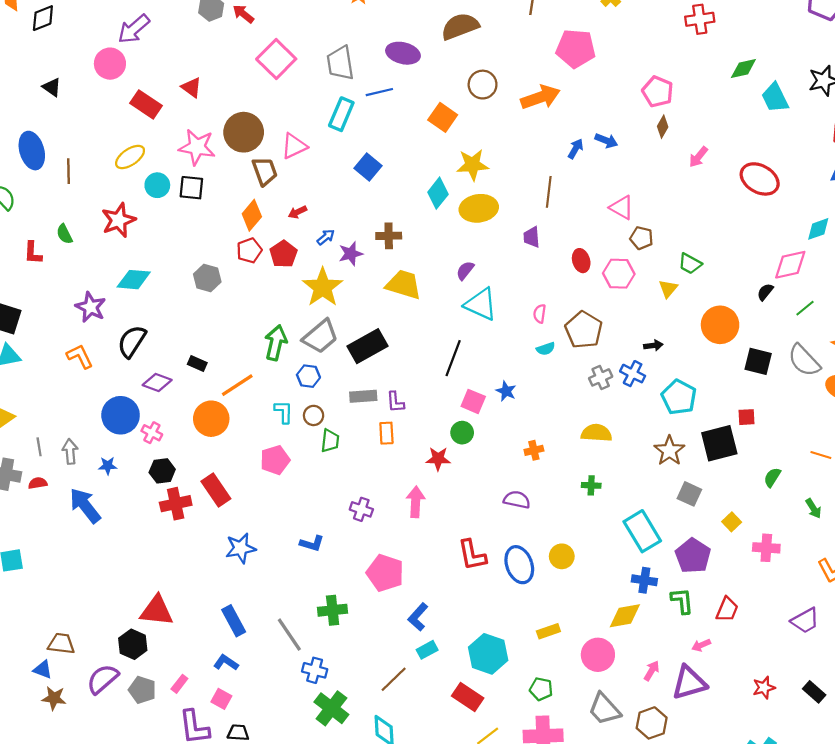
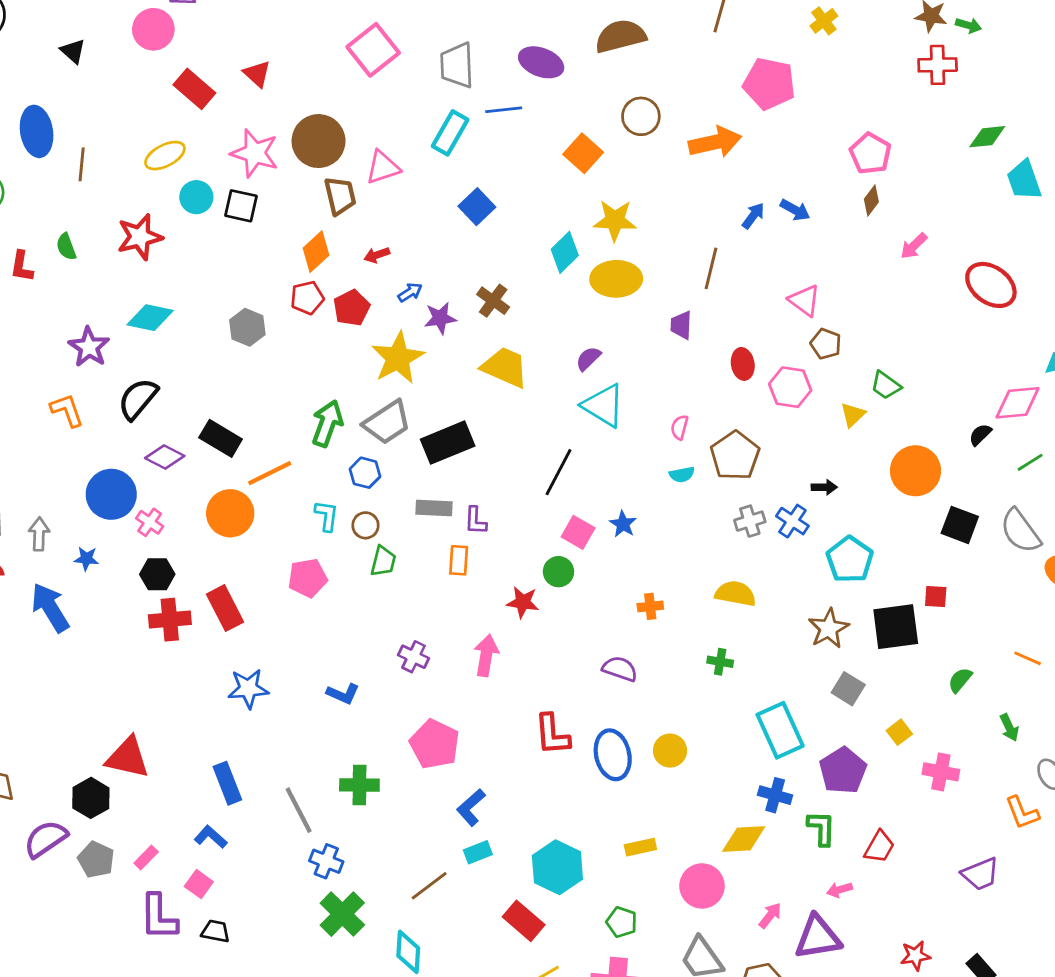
brown cross: (389, 236) -> (493, 301), turned 30
black rectangle: (197, 364) -> (221, 438), size x1.6

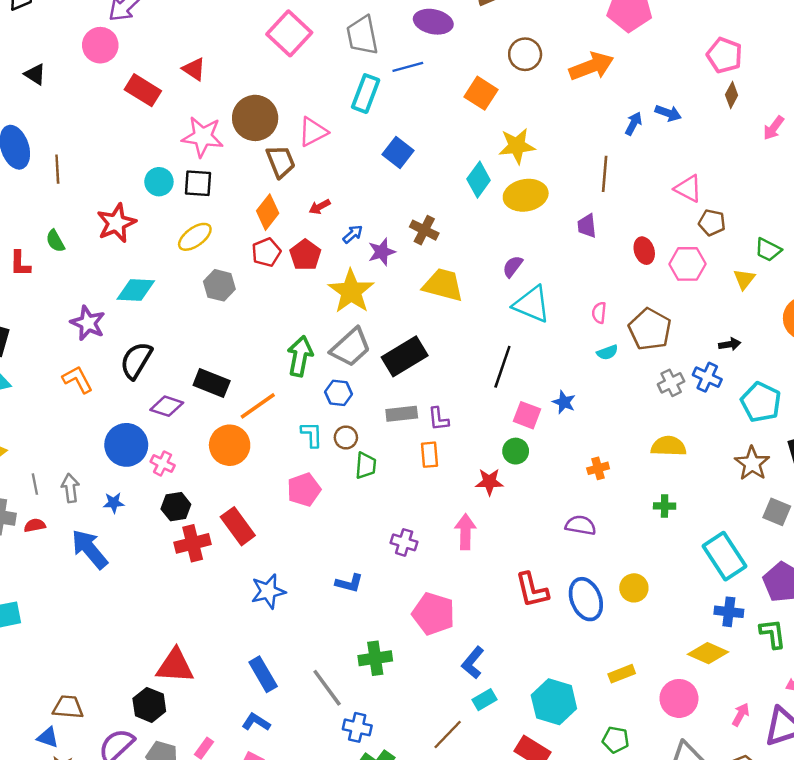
yellow ellipse: (165, 156) -> (195, 237), moved
yellow diamond: (744, 839) -> (708, 653), turned 36

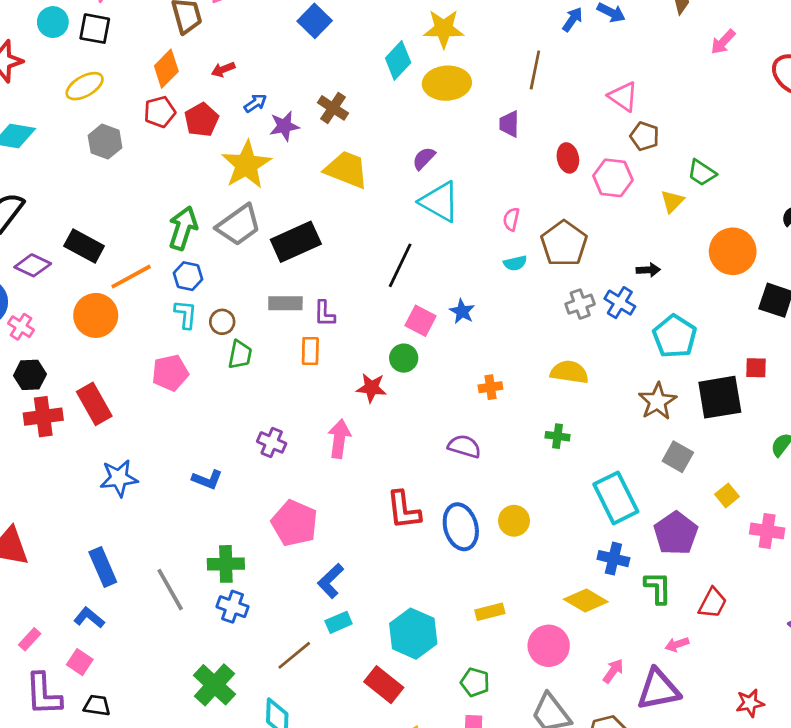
blue hexagon: (339, 393) -> (188, 276), moved
blue cross: (357, 727) -> (233, 607), moved

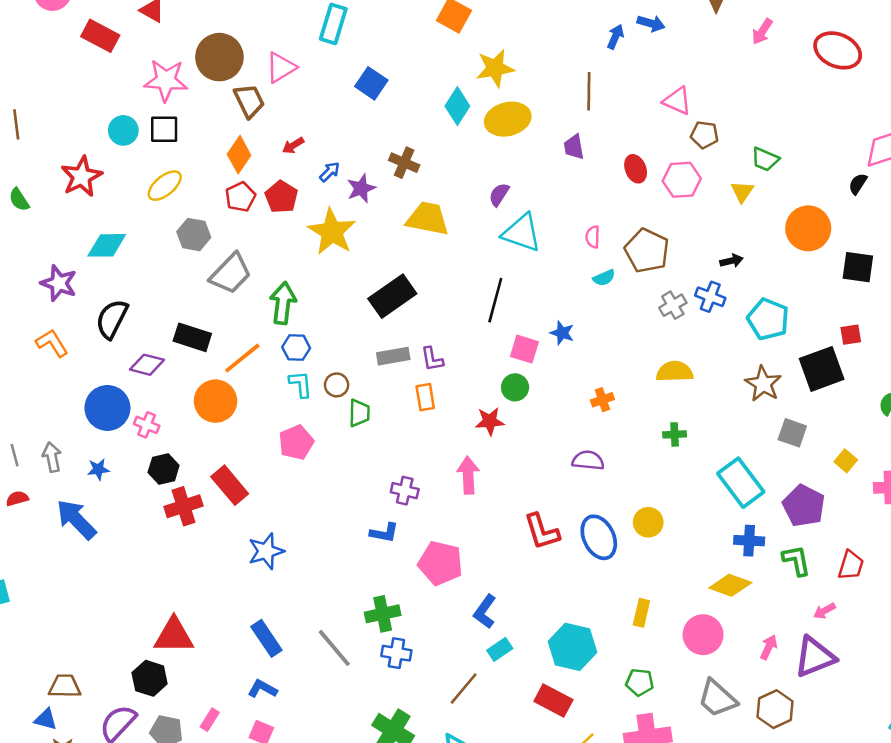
gray trapezoid: (239, 225) -> (231, 274), moved
blue L-shape: (207, 480) -> (384, 533), moved
yellow rectangle: (490, 612) -> (641, 613), turned -52

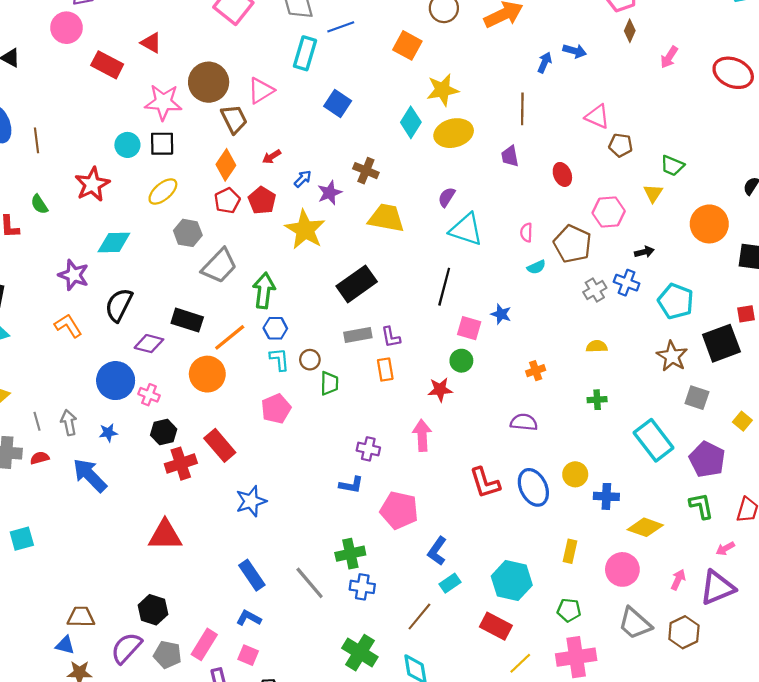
pink hexagon: (682, 180) -> (609, 212), moved
yellow semicircle: (675, 372) -> (597, 346), size x0.7
blue cross: (749, 541) -> (606, 496), moved
red triangle: (174, 636) -> (165, 535), moved
pink rectangle: (210, 720) -> (204, 644), size x1.6

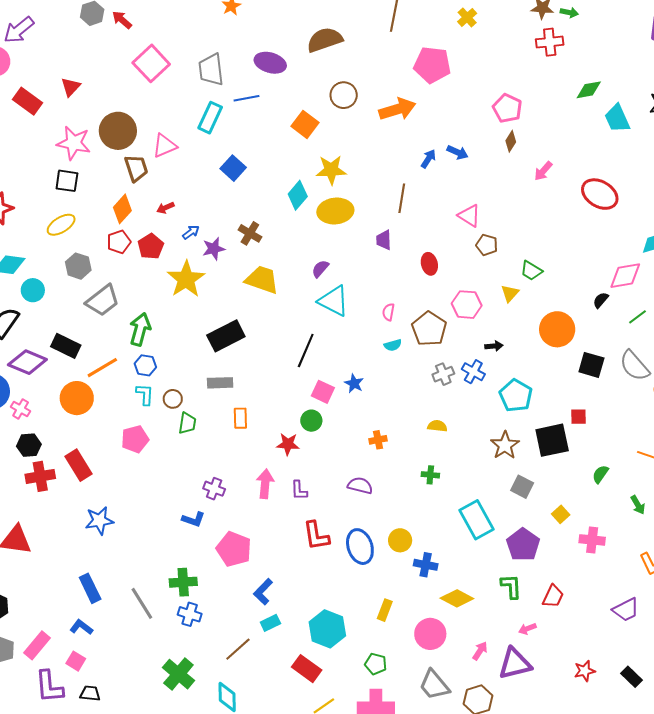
red triangle: (151, 43) -> (71, 87), turned 35
cyan circle: (127, 145) -> (33, 290), moved
purple L-shape: (391, 337) -> (299, 490), moved
purple diamond: (149, 344) -> (27, 362), size x1.4

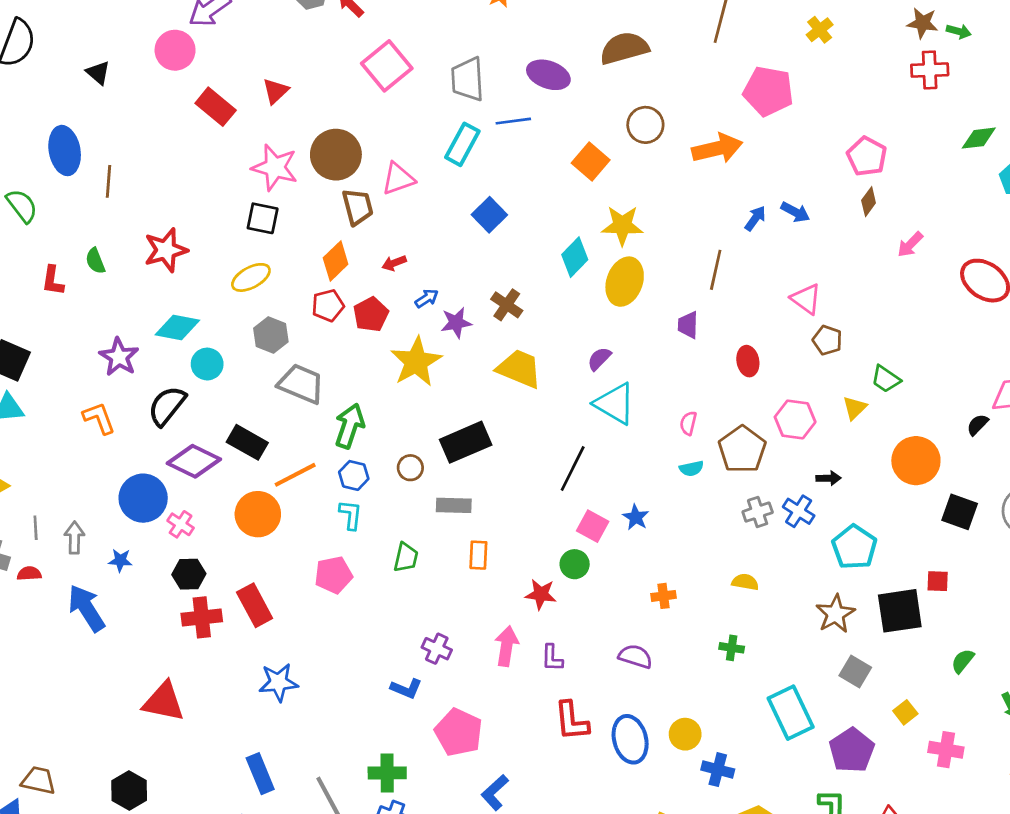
yellow ellipse: (335, 211) -> (625, 282), turned -68
gray trapezoid: (103, 301) -> (301, 384), turned -123
brown circle: (173, 399) -> (410, 468), moved

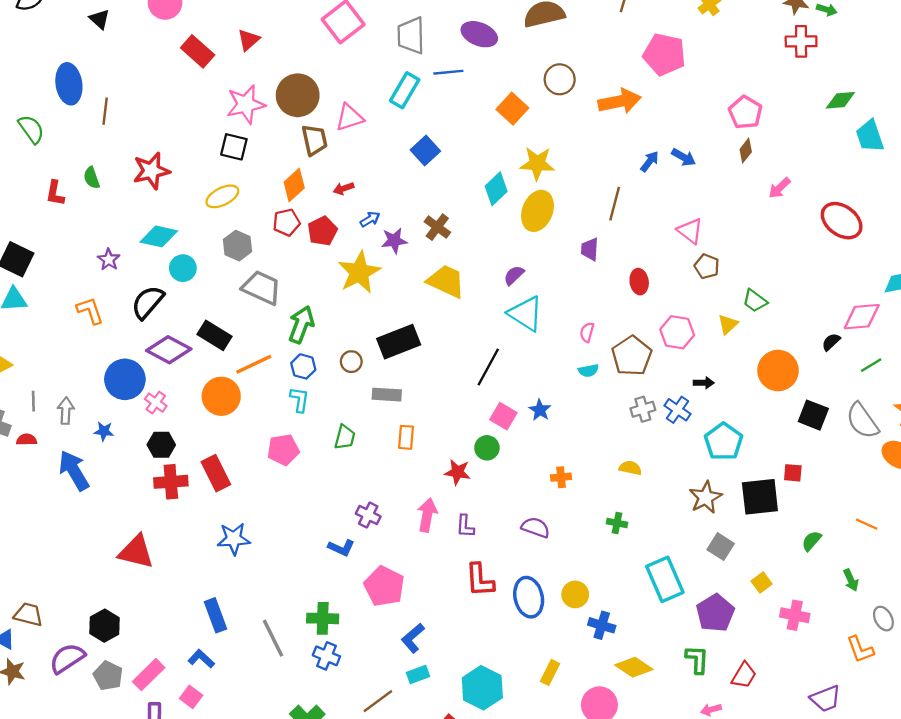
pink star: (275, 167) -> (246, 104), turned -30
purple star: (119, 357) -> (109, 260), size x0.7

